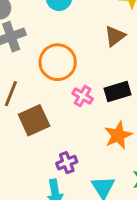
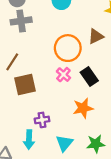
orange circle: (58, 62) -> (68, 48), moved
black rectangle: (117, 92) -> (89, 77), turned 60

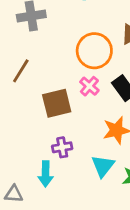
brown square: (25, 85) -> (57, 103), moved
cyan triangle: (64, 143) -> (103, 166), moved

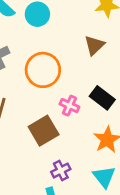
orange circle: (94, 51) -> (43, 70), moved

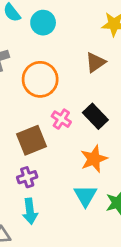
purple cross: (61, 171) -> (27, 177), moved

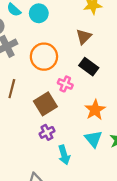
black rectangle: (95, 116) -> (89, 67), moved
cyan arrow: (30, 211) -> (64, 155), moved

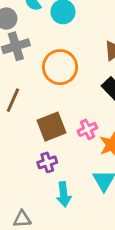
pink cross: (65, 84) -> (87, 129), moved, turned 32

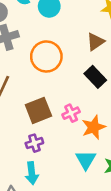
cyan arrow: (64, 194) -> (32, 173), moved

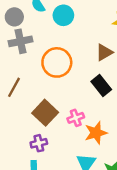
brown square: (38, 110) -> (45, 113), turned -30

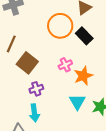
orange circle: (57, 62) -> (60, 26), moved
brown square: (45, 113) -> (27, 63), moved

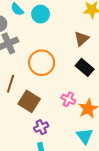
orange circle: (60, 26) -> (42, 63), moved
pink cross: (65, 65) -> (68, 99), turned -32

